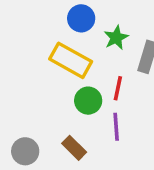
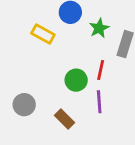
yellow rectangle: (71, 60) -> (43, 34), moved, size x0.7
gray circle: (25, 151) -> (24, 105), moved

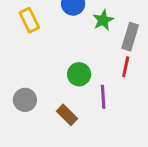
yellow rectangle: (43, 34) -> (29, 20), moved, turned 35
red line: (101, 70) -> (126, 67), moved

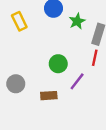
purple line: (103, 97) -> (77, 81), turned 42
brown rectangle: (67, 115) -> (49, 96), turned -49

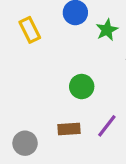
purple line: (77, 81) -> (107, 126), moved
gray circle: (16, 84) -> (25, 143), moved

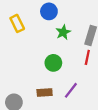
green star: (107, 30) -> (63, 32), moved

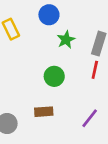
purple line: (71, 90) -> (90, 118), moved

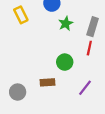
green circle: (54, 76) -> (65, 62), moved

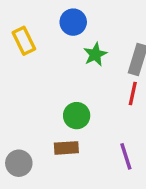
green circle: (65, 62) -> (77, 116), moved
purple line: (85, 88) -> (126, 156), turned -56

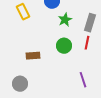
green circle: (77, 116) -> (64, 46), moved
brown rectangle: (66, 148) -> (33, 56), moved

